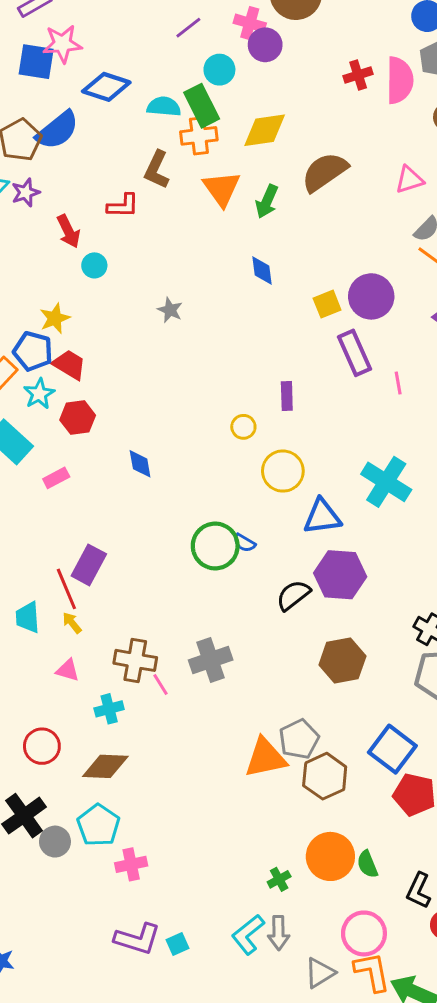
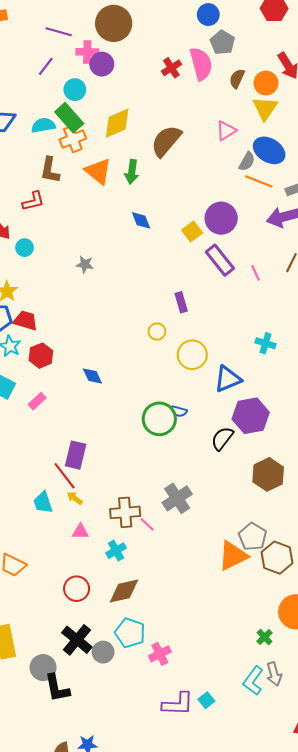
cyan cross: (386, 482) -> (265, 343), size x0.6

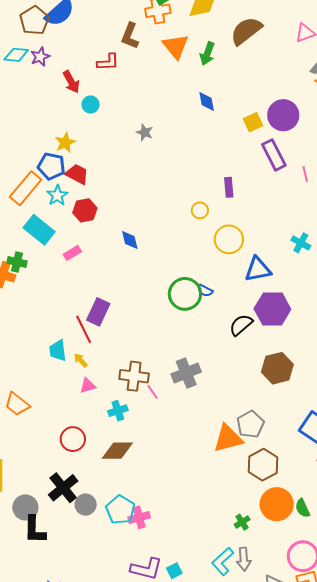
yellow arrow: (75, 498) -> (81, 360), moved
pink triangle: (80, 532) -> (88, 386), turned -30
brown hexagon: (277, 558) -> (263, 465), moved
cyan pentagon: (130, 633) -> (120, 510), moved

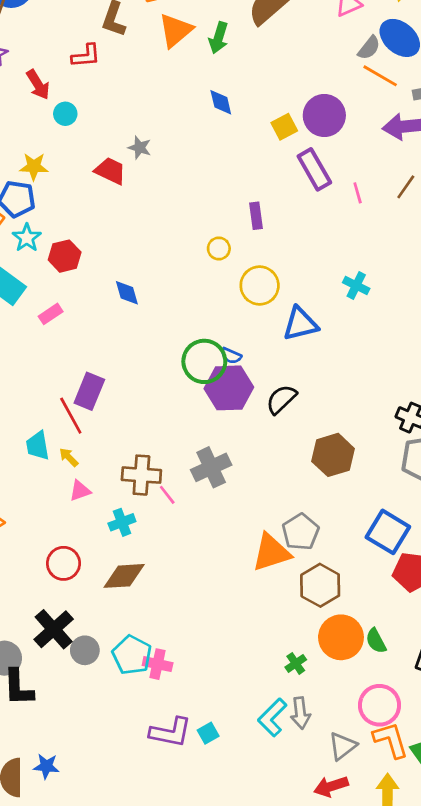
orange triangle: (176, 46) -> (176, 30), turned 32
yellow star: (65, 143) -> (34, 167), turned 30
red trapezoid: (77, 174) -> (110, 171), moved
purple hexagon: (272, 309) -> (229, 388), moved
pink cross: (139, 517) -> (158, 664), turned 30

